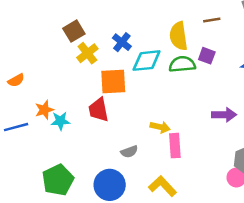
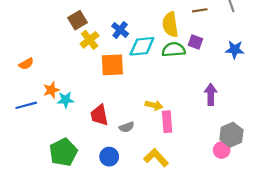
red trapezoid: (99, 110) -> (99, 115), moved
purple arrow: (224, 115) -> (211, 94), turned -90
blue circle: (110, 185) -> (109, 157), size x0.7

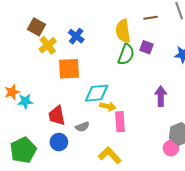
brown square: (78, 20) -> (36, 27), turned -30
cyan diamond: (142, 46) -> (97, 93), moved
green semicircle: (174, 50) -> (126, 54), turned 115
blue circle: (109, 157) -> (59, 142), moved

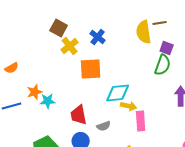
brown line: (151, 18) -> (160, 23), moved
green semicircle: (126, 54) -> (163, 65), moved

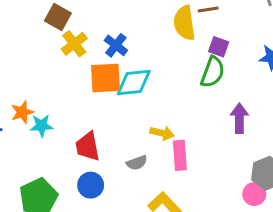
blue cross: (98, 37) -> (116, 45), moved
cyan diamond: (118, 93) -> (134, 82), moved
gray semicircle: (104, 126) -> (137, 163), moved

